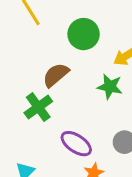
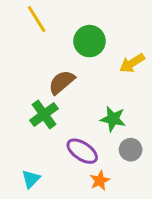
green star: (110, 87) -> (113, 119), moved

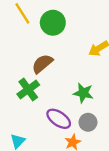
green circle: (90, 41) -> (53, 23), moved
gray circle: (131, 150) -> (88, 122), moved

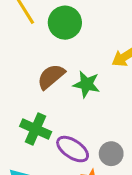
green cross: (28, 89) -> (36, 129), moved, turned -30
green star: (83, 93) -> (86, 84), moved

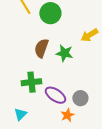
brown semicircle: (51, 77) -> (41, 48), turned -30
green cross: (36, 129) -> (31, 82), turned -30

